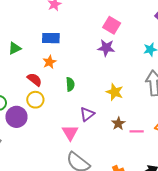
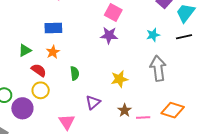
green triangle: (15, 48) -> (25, 50), moved
yellow star: (115, 92) -> (119, 79), turned -30
pink triangle: (70, 133) -> (67, 122), moved

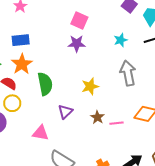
orange star: (53, 52) -> (22, 64), size x1.5
green semicircle: (75, 73) -> (45, 84), size x1.6
pink triangle: (67, 122) -> (41, 133), turned -42

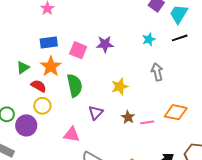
pink square: (79, 21) -> (78, 50), moved
gray arrow: (128, 73) -> (157, 72), size x0.7

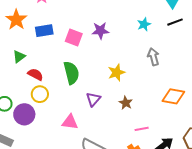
orange star: (51, 66) -> (16, 20), moved
pink line: (147, 122) -> (142, 129), moved

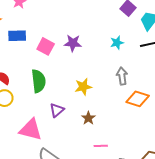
orange diamond: (173, 96) -> (138, 99), moved
pink triangle: (70, 122) -> (31, 130), size x1.4

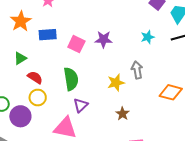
gray arrow: (122, 76) -> (137, 70), moved
purple triangle: (57, 110) -> (81, 105), moved

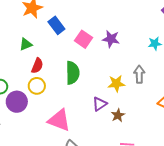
blue rectangle: (48, 35) -> (56, 25), turned 48
red semicircle: (35, 77) -> (37, 66), turned 70
purple triangle: (81, 105) -> (100, 104), moved

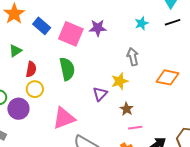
pink square: (84, 39) -> (71, 34), size x1.4
yellow star: (116, 84) -> (120, 81), moved
brown star: (118, 115) -> (127, 109), moved
pink triangle: (59, 120) -> (64, 118), turned -30

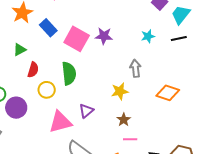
yellow circle: (35, 89) -> (47, 90), moved
purple triangle: (100, 94) -> (86, 111), moved

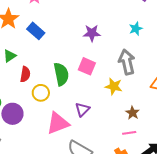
pink square: (77, 39) -> (87, 66), moved, size x0.7
gray arrow: (135, 68) -> (127, 62), size x1.4
yellow star: (120, 91) -> (114, 86), turned 30
brown star: (124, 120) -> (133, 113), moved

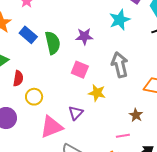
cyan star: (136, 29) -> (120, 20), moved, size x1.5
green semicircle: (61, 74) -> (53, 43), moved
yellow star: (114, 86) -> (97, 93), moved
brown star: (133, 113) -> (136, 115), moved

